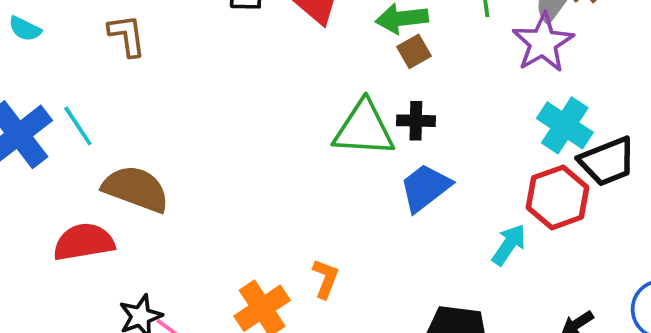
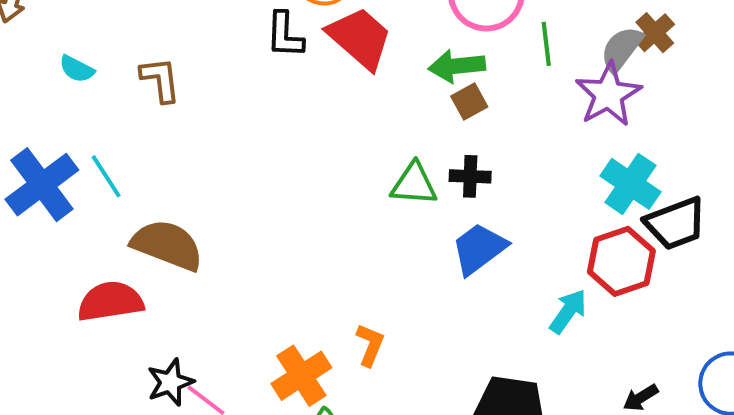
cyan semicircle: (25, 29) -> (77, 69), moved
green triangle: (364, 129) -> (414, 184), size x0.7

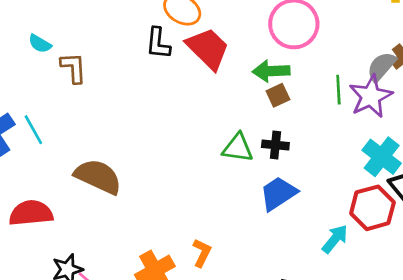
green line: (546, 44) -> (338, 90), moved
cyan semicircle: (77, 69) -> (40, 44), moved
brown semicircle: (167, 245) -> (98, 177), moved

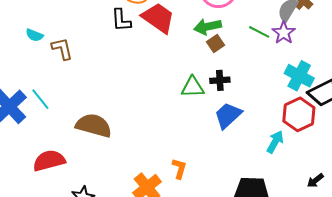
green line: (338, 90) -> (259, 32), turned -50
purple star: (371, 96) -> (284, 33), size x0.7

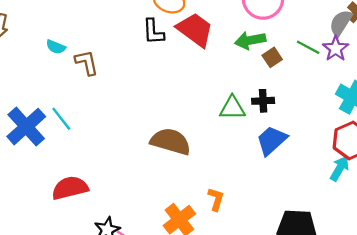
brown square: (216, 44) -> (272, 57), moved
brown semicircle: (94, 125) -> (171, 141), moved
cyan arrow: (275, 142) -> (340, 168), moved

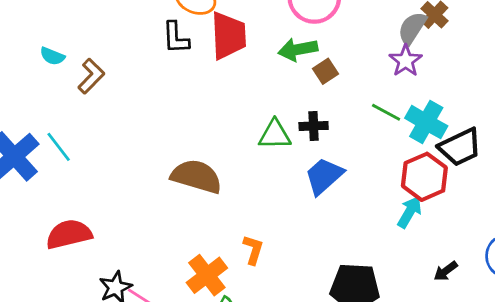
red trapezoid: (195, 30) -> (228, 36), turned 51
green line: (308, 47) -> (386, 112), moved
brown L-shape: (87, 63) -> (91, 76), turned 56

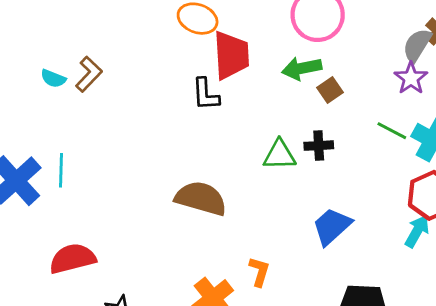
black L-shape: (176, 38) -> (206, 94), moved
brown L-shape: (91, 76) -> (89, 74), moved
cyan line: (59, 147) -> (61, 170), turned 40
blue trapezoid: (324, 176) -> (332, 226), moved

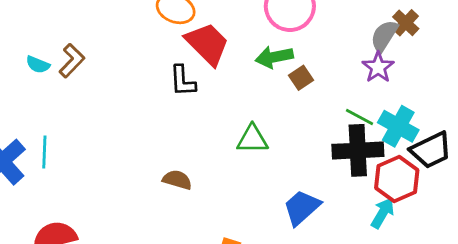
red trapezoid: (231, 55) -> (207, 44), turned -42
black cross: (319, 146) -> (358, 150), moved, size x1.8
brown semicircle: (201, 198) -> (177, 180), size x0.6

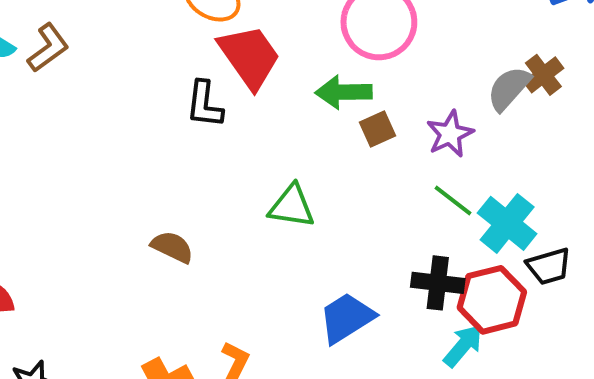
purple star: (378, 67) -> (450, 134), moved
black cross: (358, 150) -> (438, 283), moved, size x0.7
black trapezoid: (431, 150) -> (549, 266), size x0.7

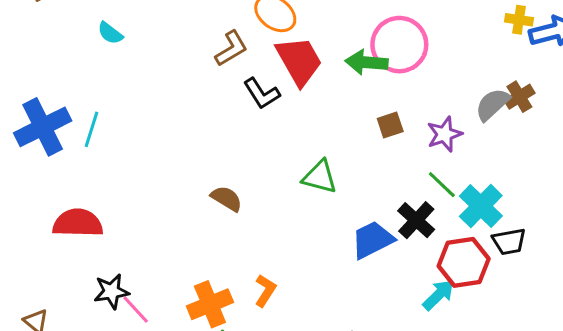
brown L-shape: (48, 48) -> (231, 48), moved
green arrow: (344, 92) -> (367, 62), moved
black L-shape: (204, 104) -> (262, 93), turned -45
black cross: (438, 283) -> (416, 220), moved, turned 30
blue trapezoid: (347, 318) -> (372, 240), moved

